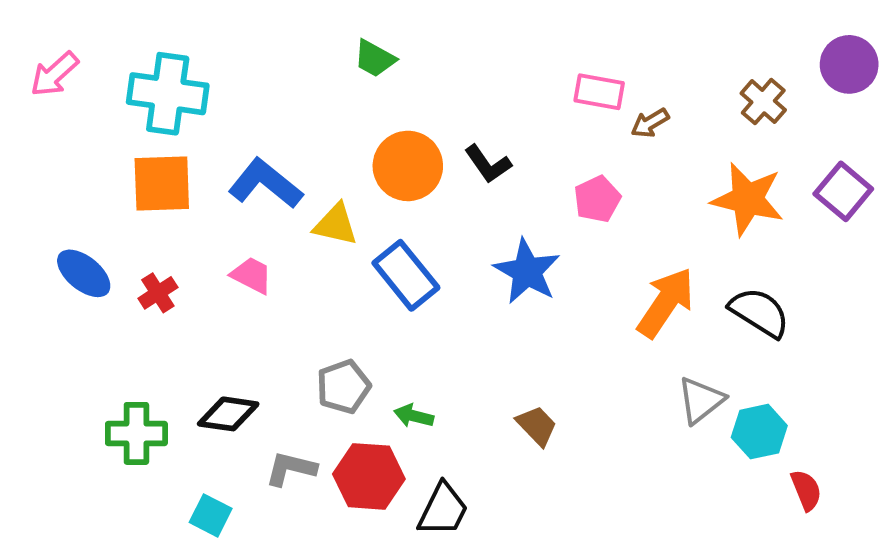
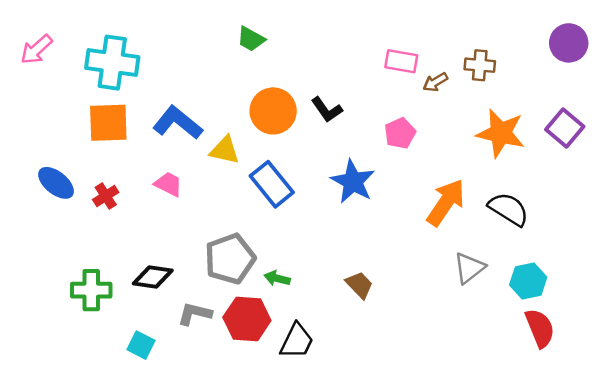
brown cross: (763, 102) -> (480, 65), moved, turned -36
gray pentagon: (343, 387) -> (230, 259), size x1.4
cyan hexagon: (759, 432) -> (528, 281), moved
red semicircle: (806, 490) -> (540, 328), size x1.4

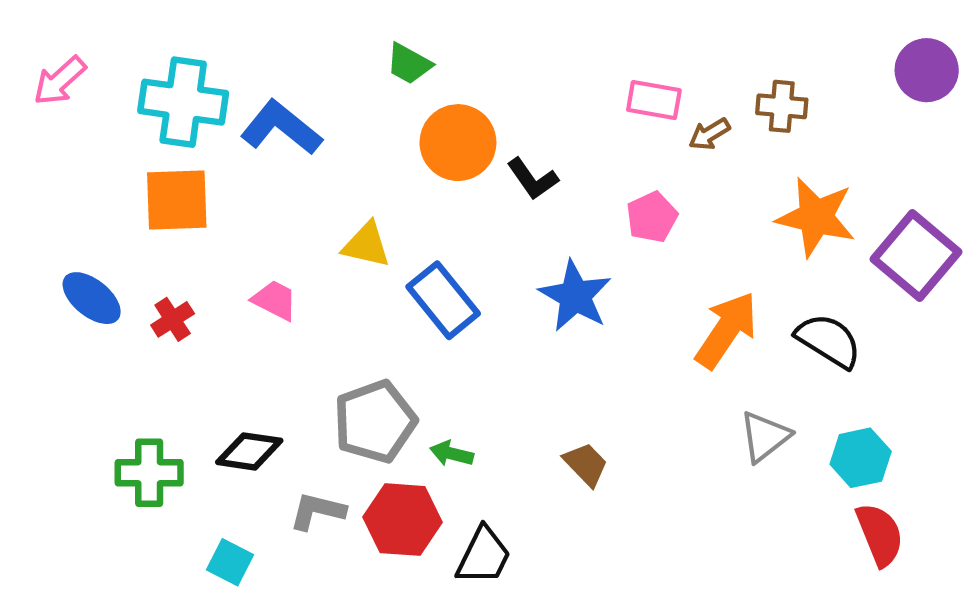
orange circle: (273, 111) -> (458, 143), moved
blue L-shape: (178, 123) -> (281, 128), moved
purple square: (565, 128) -> (916, 255), moved, size x1.4

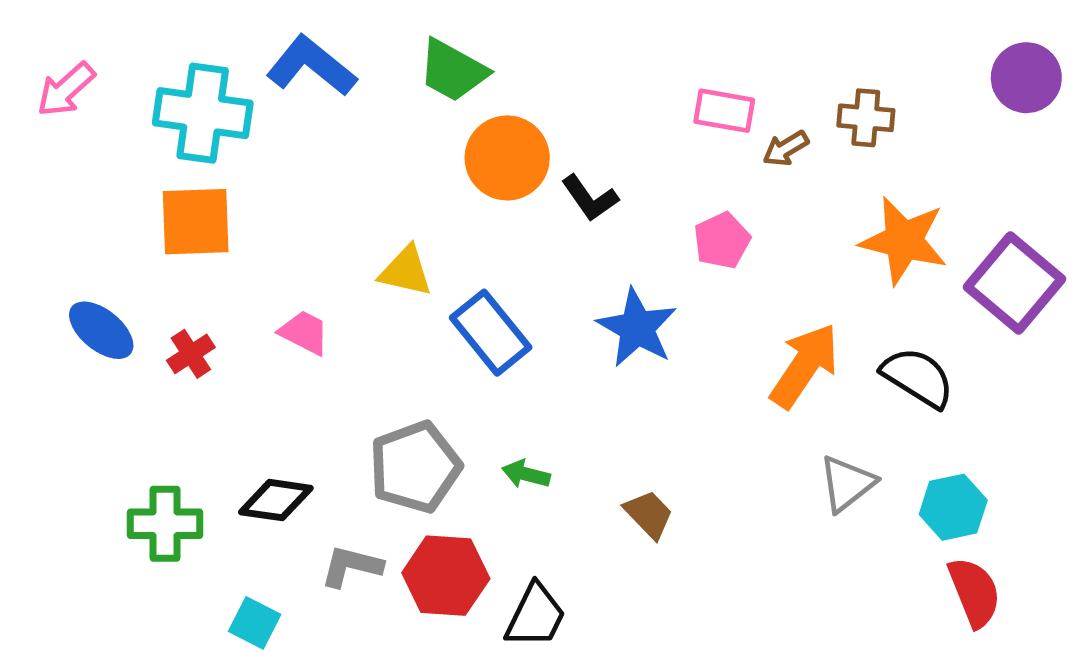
green trapezoid: (409, 64) -> (453, 71), size x1.4
blue L-shape: (281, 128) -> (311, 66), moved
green arrow: (452, 454) -> (526, 474), moved

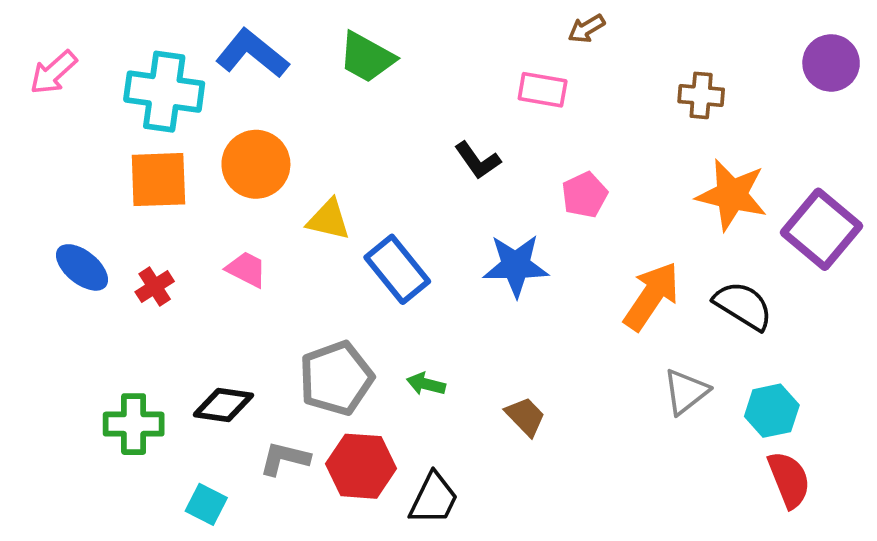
pink rectangle: (724, 111) -> (543, 90), moved
brown arrow: (786, 148) -> (586, 29), moved
orange circle: (507, 158) -> (256, 164), moved
blue star: (637, 328) -> (516, 266), turned -30

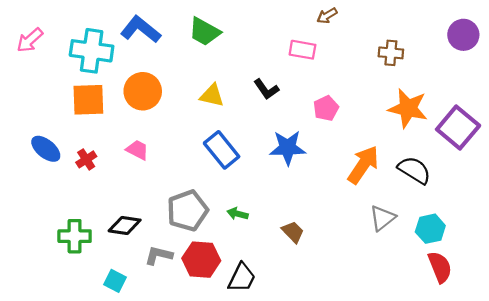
yellow triangle: (329, 220) -> (212, 96), moved

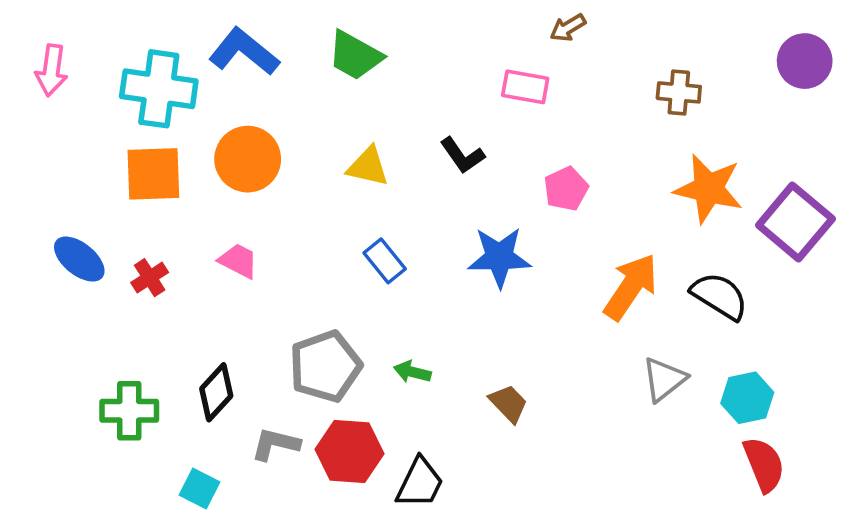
pink arrow: (30, 40) -> (52, 70), turned -40
blue rectangle: (222, 150) -> (385, 261), size x0.7
black diamond: (125, 225) -> (216, 392), turned -56

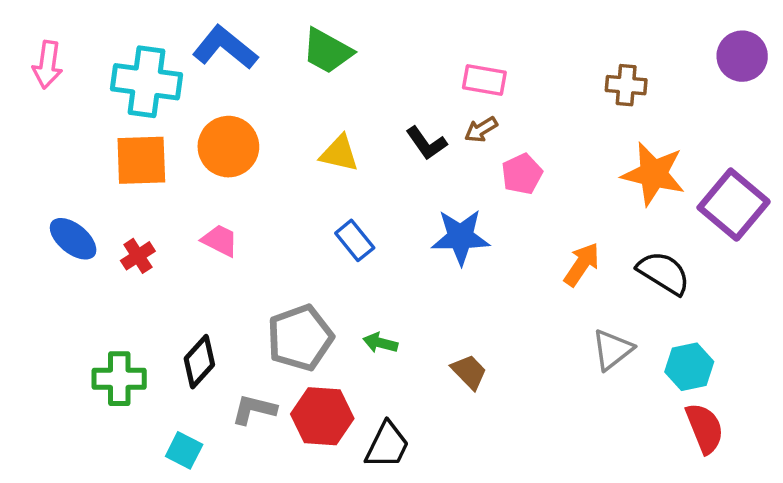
brown arrow: (568, 28) -> (481, 130), moved
orange arrow: (631, 287) -> (582, 264), size x0.7

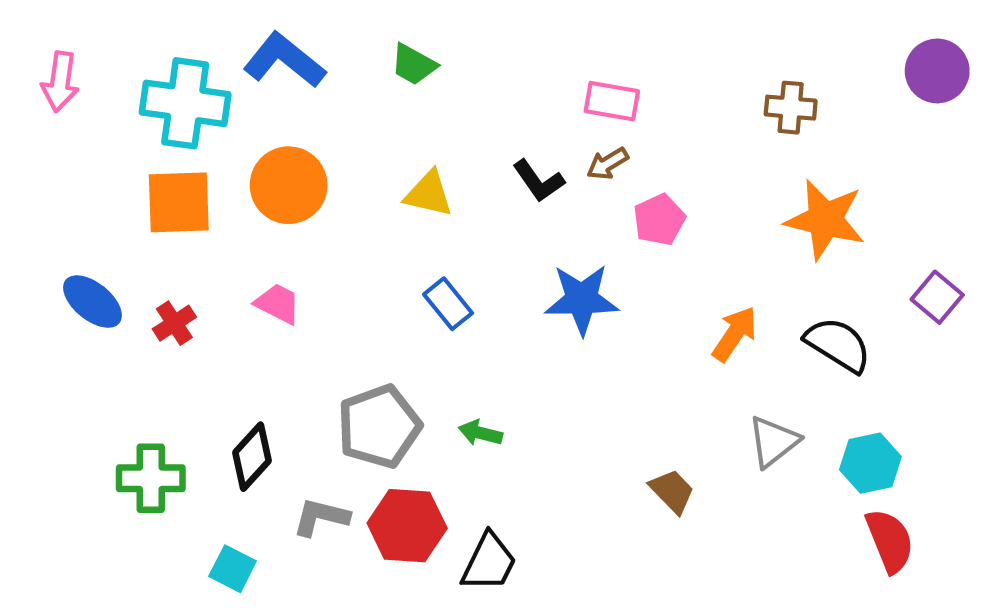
green trapezoid: (327, 51) -> (414, 65), size x0.7
purple square: (734, 205) -> (937, 297), moved, size x0.6
brown trapezoid: (469, 372) -> (672, 491), moved

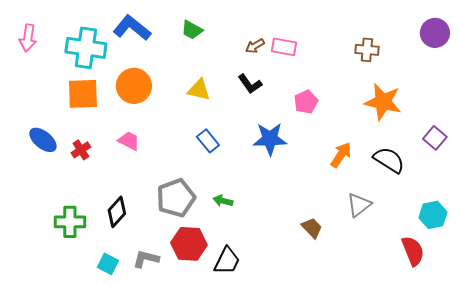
brown arrow: (607, 164) -> (255, 46), moved
cyan hexagon: (870, 463) -> (433, 215), moved
gray L-shape: (321, 517) -> (146, 259), moved

